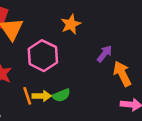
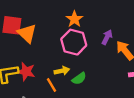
pink hexagon: (43, 56) -> (74, 42), moved
yellow arrow: (42, 96) -> (62, 71), moved

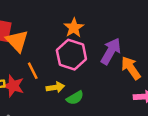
purple arrow: (107, 37) -> (111, 51), size x1.5
orange line: (52, 85) -> (33, 71), moved

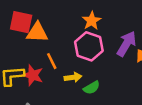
orange triangle: (17, 41) -> (37, 32), turned -45

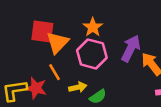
red square: (21, 22) -> (42, 31), moved
orange triangle: (37, 32) -> (58, 42), moved, turned -45

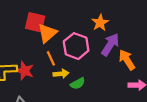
orange star: (93, 27) -> (100, 23), moved
orange line: (54, 72) -> (51, 58), moved

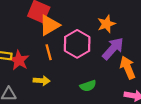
yellow arrow: (61, 74) -> (42, 81), moved
green semicircle: (78, 83) -> (88, 86), moved

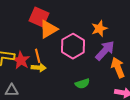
orange line: (49, 52) -> (38, 56), moved
yellow arrow: (42, 81) -> (39, 68), moved

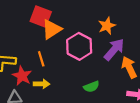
red star: (21, 60) -> (22, 76), moved
yellow arrow: (39, 68) -> (42, 84), moved

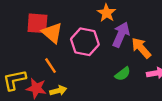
orange triangle: (52, 29) -> (52, 33), turned -30
green semicircle: (91, 87) -> (123, 74), moved

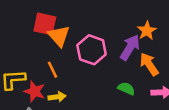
orange star: (106, 13) -> (147, 31), moved
green semicircle: (123, 74) -> (126, 88), turned -126

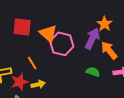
orange triangle: (59, 36) -> (48, 34), moved
red star: (34, 91) -> (20, 82), turned -30

